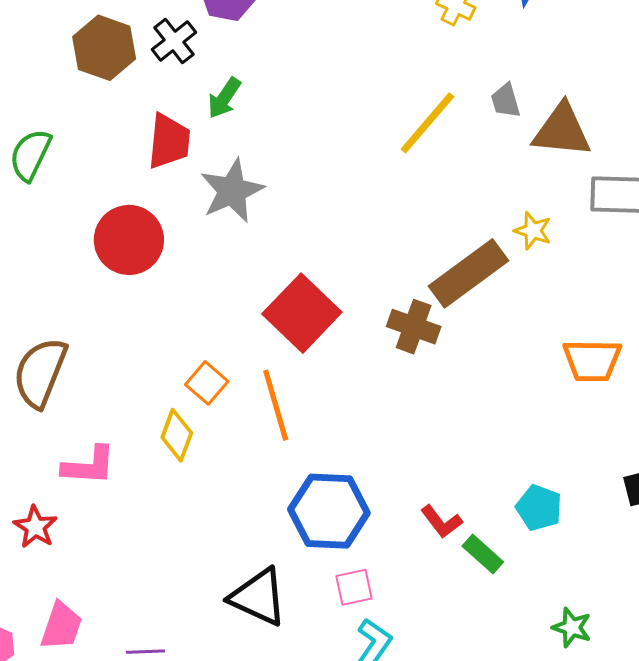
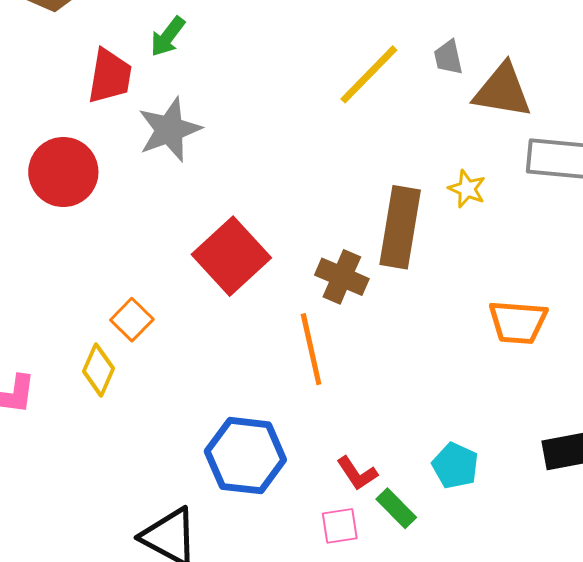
brown rectangle: (469, 273) -> (400, 227), turned -48
orange line: (276, 405) -> (311, 349), moved
pink square: (354, 587) -> (340, 526), moved

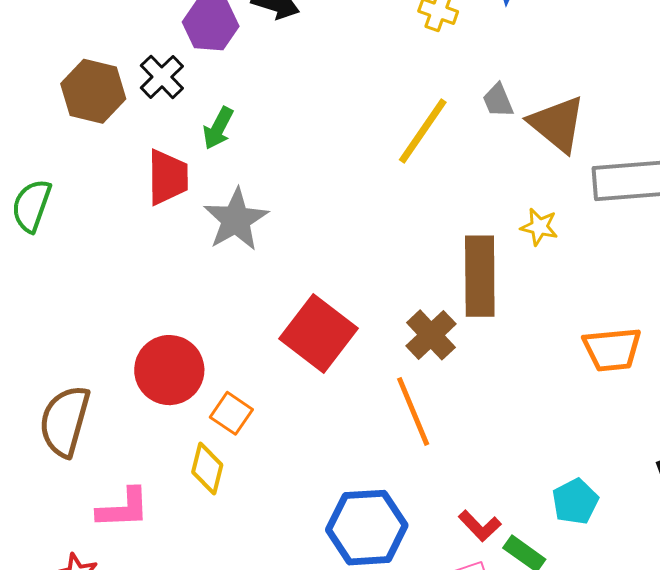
brown triangle: (502, 91) -> (557, 124), turned 40
red circle: (63, 172) -> (169, 370), moved
brown cross: (342, 277) -> (431, 335), turned 33
cyan pentagon: (455, 466) -> (575, 501), turned 30

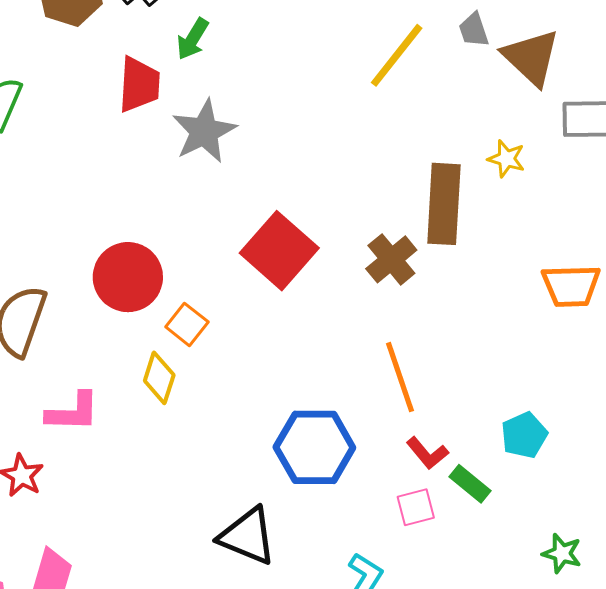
orange line: (413, 411) -> (400, 377), moved

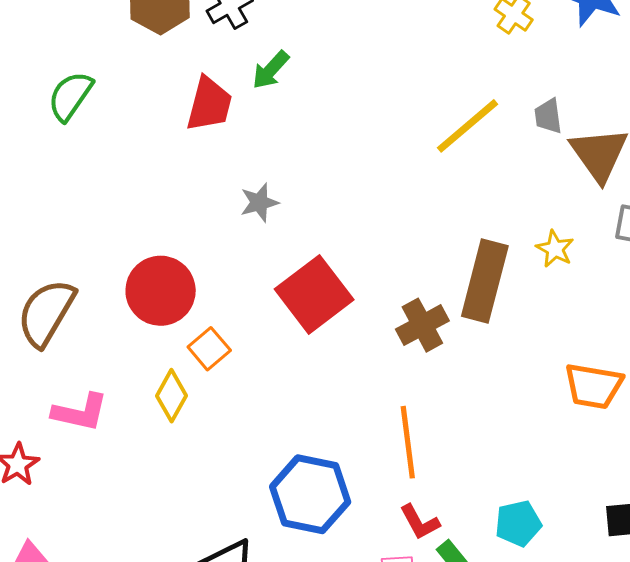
gray star: (204, 131) -> (259, 202), moved, size x0.6

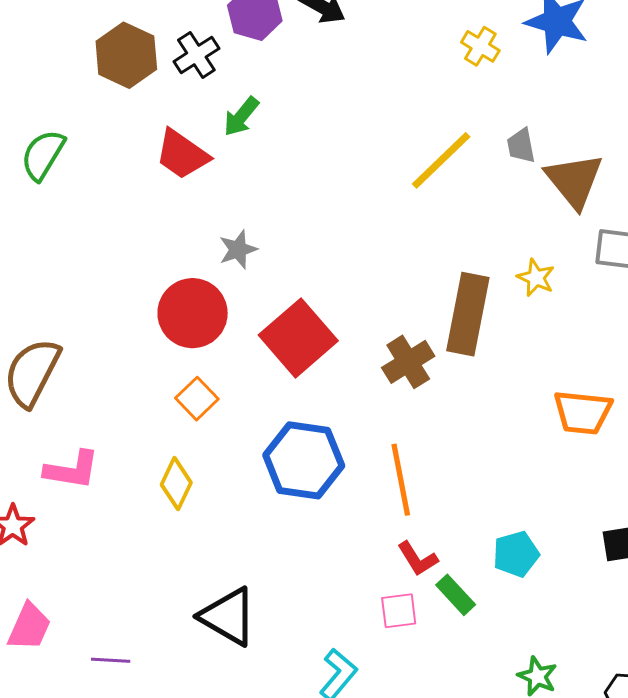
red trapezoid: (209, 104) -> (182, 154), turned 114
red circle: (161, 291) -> (193, 313), moved
yellow diamond: (172, 396) -> (176, 484), moved
blue hexagon: (310, 494) -> (304, 460), moved

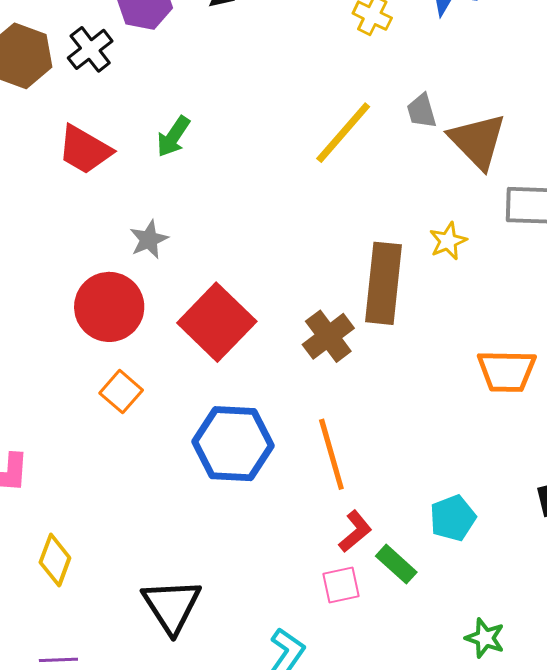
green arrow: (241, 117) -> (173, 137), moved
yellow star: (536, 278) -> (448, 241), turned 30
yellow diamond: (176, 484) -> (55, 560), moved
red L-shape: (418, 559) -> (355, 531), turned -93
black triangle: (228, 617) -> (172, 606), turned 32

